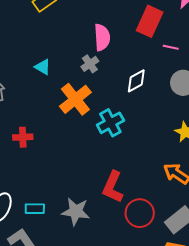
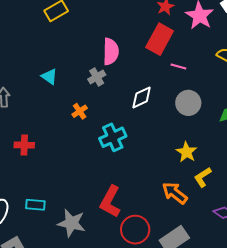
orange cross: (75, 99) -> (80, 111), size x0.5
cyan rectangle: (35, 209) -> (35, 205), moved

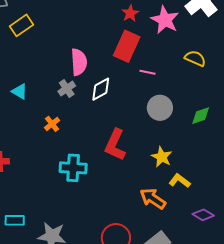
white diamond: (142, 97) -> (101, 89), moved
cyan cross: (113, 137) -> (73, 168), moved, turned 32
yellow L-shape: (203, 177) -> (180, 181), turned 75
red L-shape: (110, 201) -> (115, 145), moved

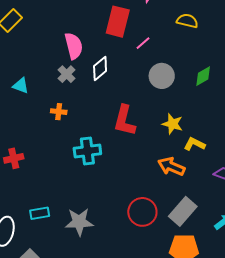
pink line: (148, 72) -> (143, 43), turned -42
orange cross: (52, 124) -> (59, 112), turned -35

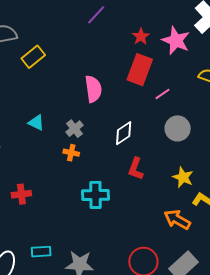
white diamond: (100, 68) -> (124, 133), moved
gray cross: (67, 74) -> (74, 129), moved
red L-shape: (125, 121) -> (136, 169), size x0.7

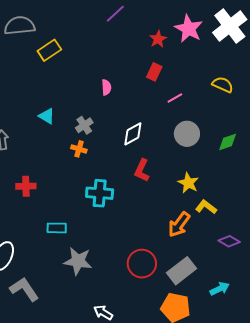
pink star: (176, 40) -> (189, 29), moved
red rectangle: (140, 70) -> (154, 72), size x0.6
pink semicircle: (93, 89) -> (106, 87), size x0.6
orange arrow: (177, 220) -> (179, 224), turned -88
cyan rectangle: (41, 252) -> (57, 228), moved

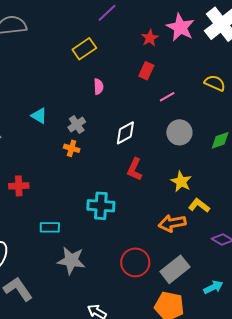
yellow rectangle: (49, 50) -> (84, 49), moved
cyan cross: (100, 193) -> (101, 206), moved
orange arrow: (179, 224) -> (172, 223), turned 44

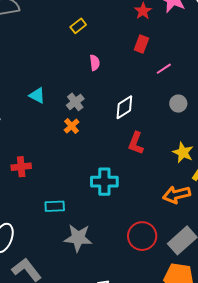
yellow rectangle: (84, 49) -> (78, 26), size x0.7
gray circle: (179, 132) -> (178, 104), size x0.7
orange cross: (72, 148) -> (72, 126), turned 35

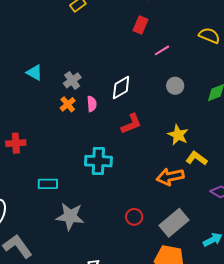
pink semicircle: (95, 63) -> (92, 104), moved
red L-shape: (136, 143) -> (131, 124), turned -135
red circle: (142, 236) -> (134, 217), size x0.6

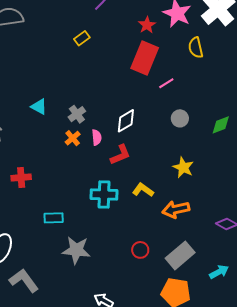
red rectangle: (141, 25) -> (145, 58), size x1.8
yellow semicircle: (209, 36) -> (196, 48), moved, turned -125
red L-shape: (131, 124) -> (120, 155), moved
yellow L-shape: (197, 158) -> (143, 190), moved

